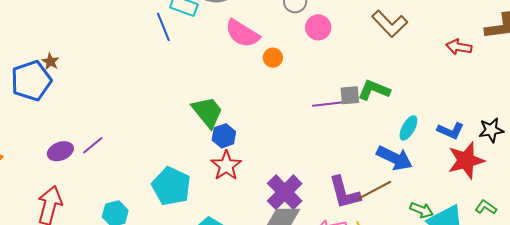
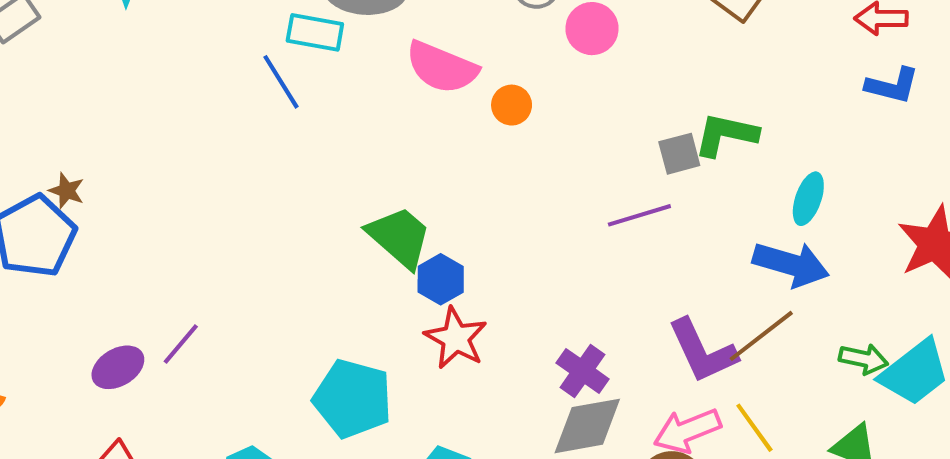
purple line: (328, 104) -> (639, 215), moved
blue L-shape: (451, 131) -> (892, 85), moved
purple cross: (285, 192) -> (583, 371), size x0.7

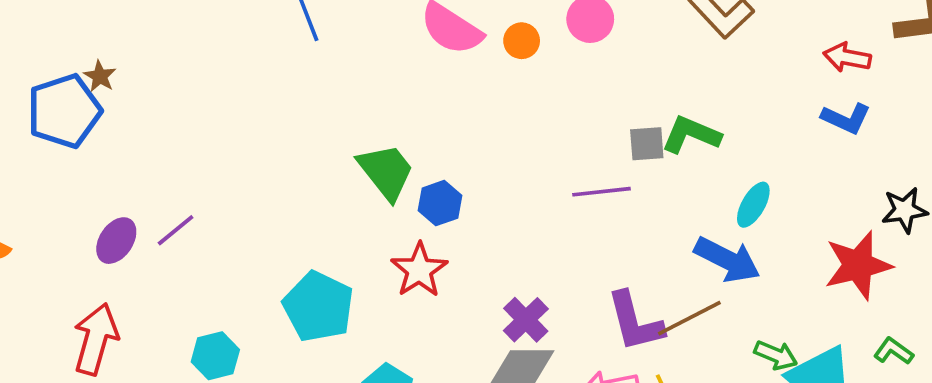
orange circle: (512, 105) -> (522, 41), moved
blue hexagon: (441, 279) -> (440, 203), moved
purple ellipse: (118, 367) -> (116, 241), turned -36

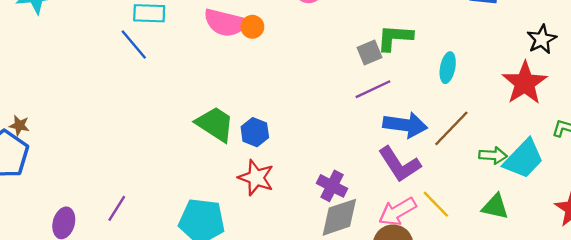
orange circle: (522, 41) -> (252, 27), moved
purple line: (602, 192) -> (373, 89), moved
purple line: (176, 230) -> (117, 208), moved
blue arrow: (727, 260) -> (405, 125), moved
brown line: (689, 318) -> (451, 128), moved

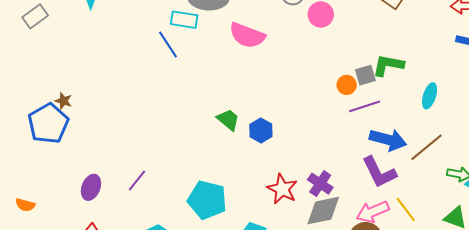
orange circle: (252, 27) -> (347, 85), moved
green trapezoid: (215, 124) -> (228, 120), size x0.7
red star: (256, 178) -> (282, 189), moved

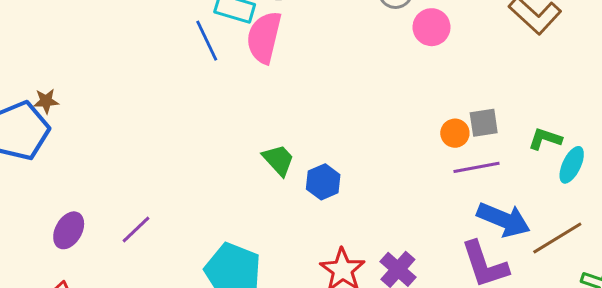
pink semicircle: (247, 35) -> (264, 37), moved, turned 75
green L-shape: (388, 65) -> (545, 139), moved, size x0.7
brown star: (64, 101) -> (46, 101), turned -30

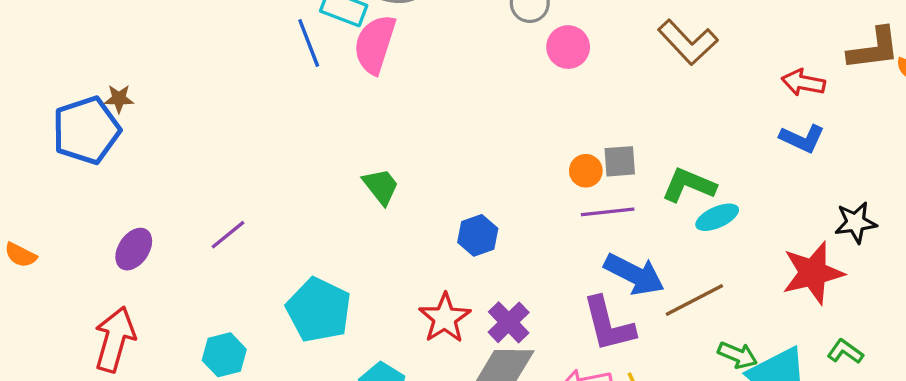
green L-shape: (545, 139) -> (689, 185), size x1.4
cyan ellipse: (572, 165) -> (717, 217), turned 36
blue hexagon: (323, 182) -> (478, 235), moved
purple line: (136, 230) -> (228, 235), moved

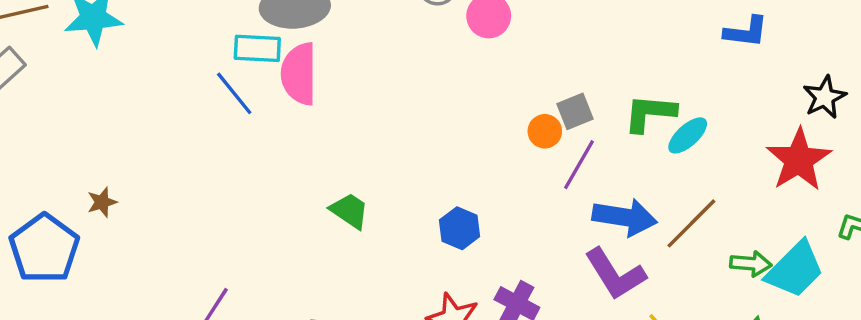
brown star: (119, 99) -> (102, 202), moved
purple line: (608, 212) -> (579, 165), turned -36

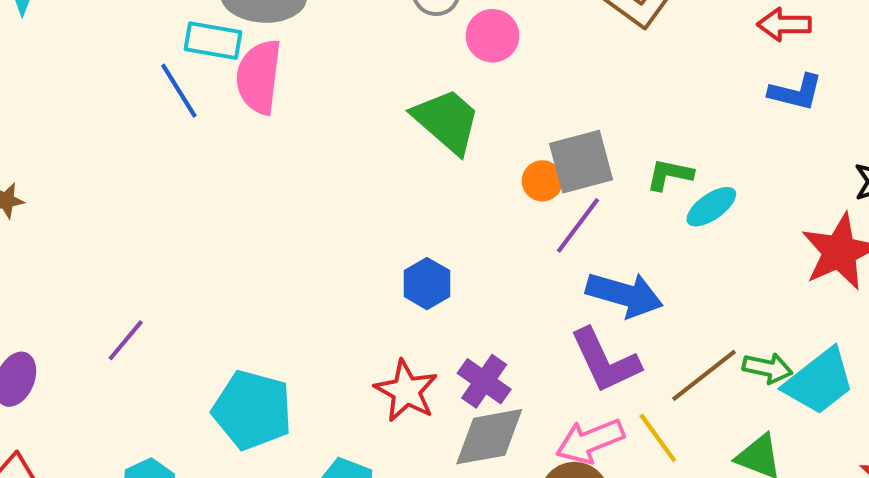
gray square: (575, 111) -> (581, 162), size x1.5
green L-shape: (650, 113) -> (670, 175), size x0.7
green trapezoid: (350, 211) -> (447, 121), moved, size x1.5
brown line: (691, 223) -> (704, 375), moved

